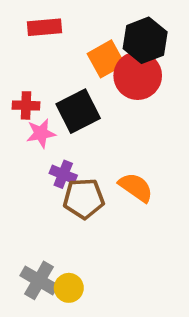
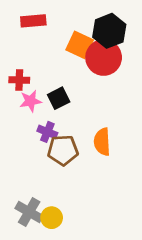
orange square: (106, 59) -> (80, 45), turned -36
black square: (78, 111) -> (59, 98), moved, size x0.7
orange semicircle: (136, 187) -> (102, 142), turned -128

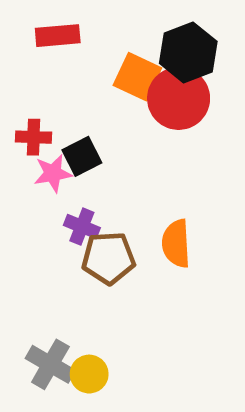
black square: (59, 98) -> (82, 156), moved

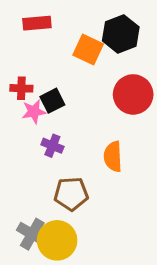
red circle: (179, 98) -> (133, 94), moved
brown pentagon: (108, 258) -> (71, 194), moved
yellow circle: (89, 374) -> (57, 240), size x1.6

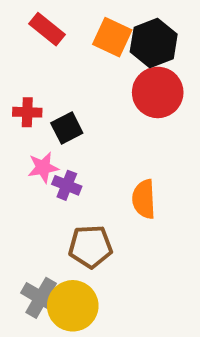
red rectangle: (37, 23) -> (47, 29), turned 44
orange square: (88, 49) -> (112, 37), moved
red circle: (133, 94) -> (158, 92), moved
pink star: (34, 112) -> (43, 168), moved

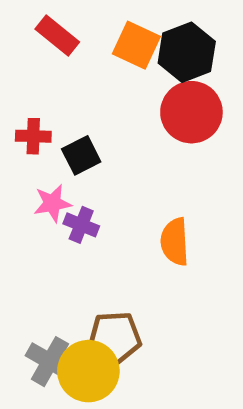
brown pentagon: (90, 247) -> (115, 338), moved

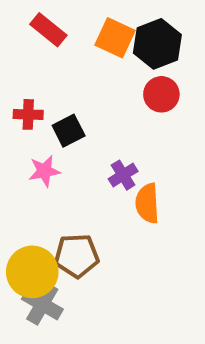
red circle: (191, 112) -> (161, 94), size x0.7
purple cross: (81, 225) -> (123, 175), moved, turned 36
brown pentagon: (115, 338) -> (77, 256), moved
yellow circle: (88, 371) -> (32, 272), moved

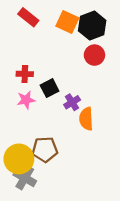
red cross: (28, 114) -> (25, 74), moved
black square: (69, 131) -> (50, 88), moved

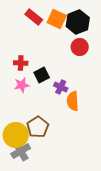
red rectangle: (28, 17) -> (34, 17), moved
purple cross: (72, 102) -> (61, 87), turned -32
brown pentagon: (45, 150) -> (38, 127), turned -30
gray cross: (25, 178) -> (21, 151), turned 30

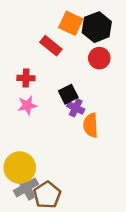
red rectangle: (34, 17) -> (51, 46), moved
black square: (42, 75) -> (68, 94), moved
brown pentagon: (38, 127) -> (47, 195), moved

